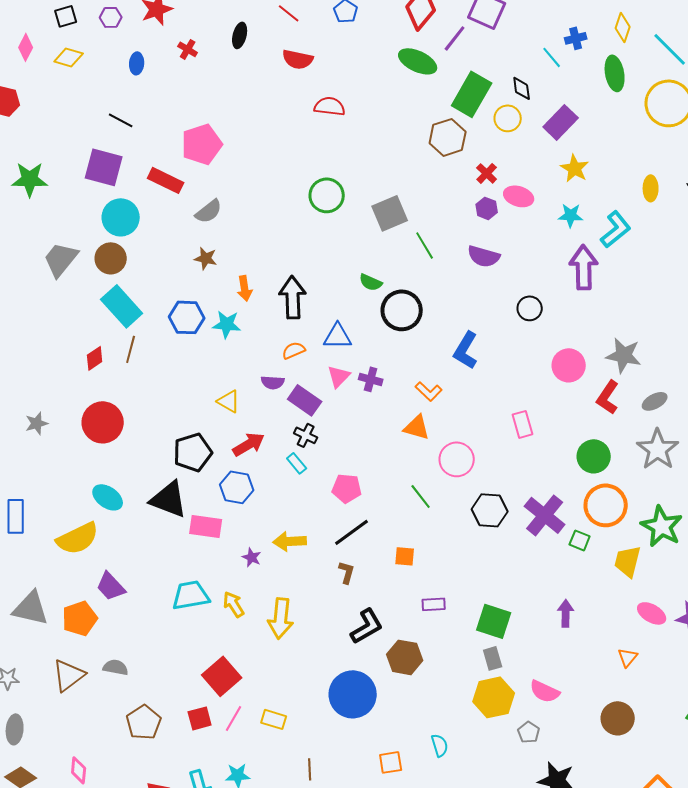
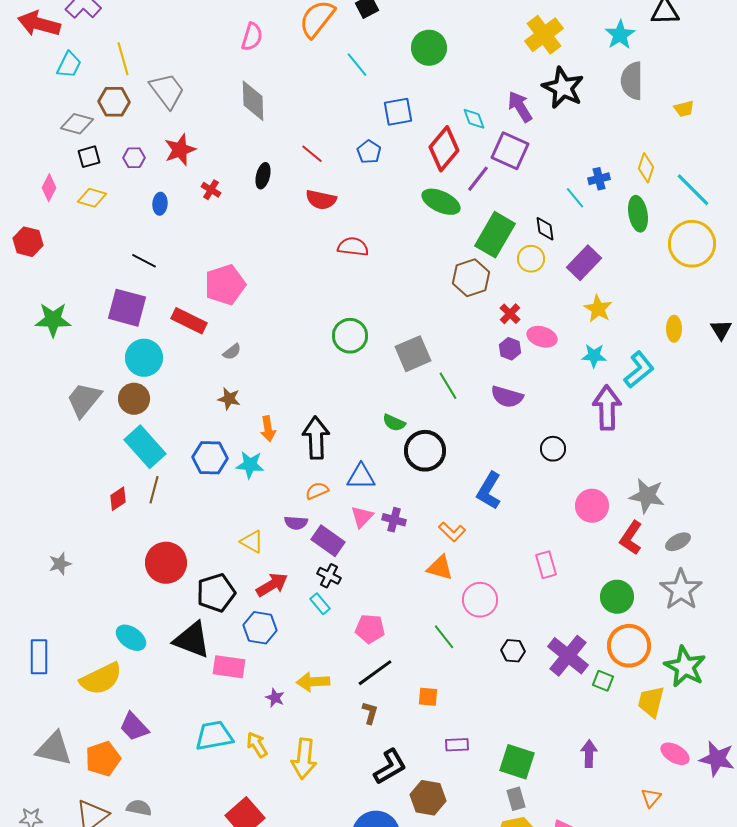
gray semicircle: (209, 211) -> (232, 352), size x0.7
red circle: (103, 422) -> (166, 563), moved
black hexagon: (490, 510) -> (513, 651), size x0.7

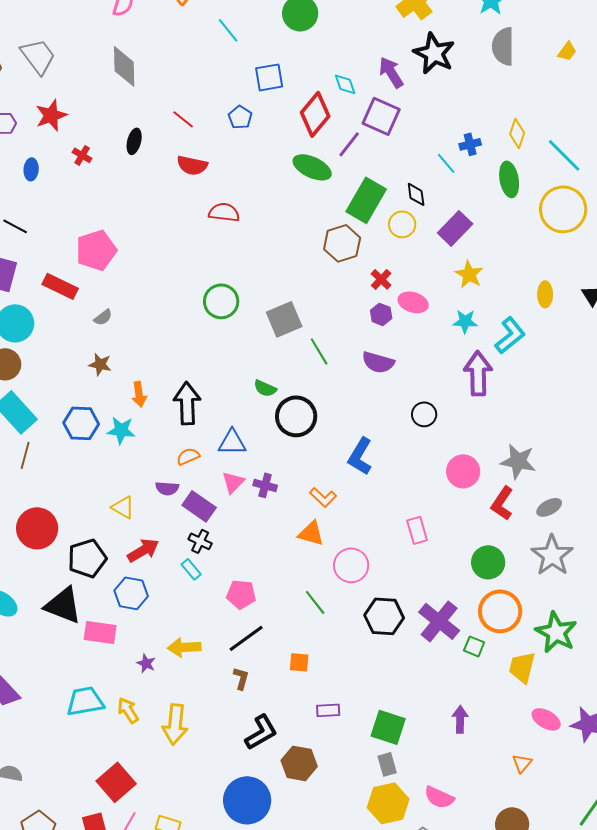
yellow trapezoid: (684, 109) -> (567, 51), moved, turned -40
black hexagon: (513, 651) -> (384, 616), size x1.6

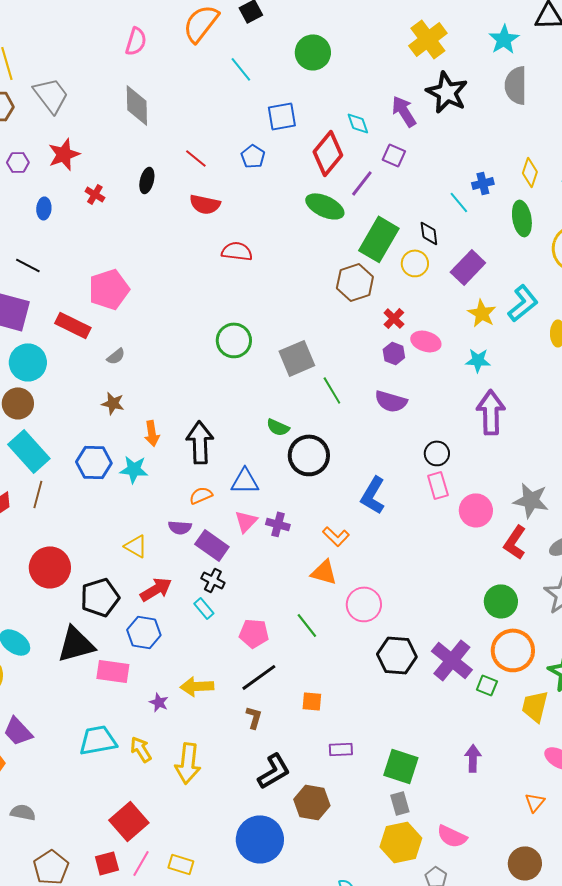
purple square: (381, 116) -> (394, 155), size x0.6
cyan L-shape: (510, 335) -> (523, 303), moved
pink rectangle: (417, 530) -> (438, 485), moved
green line: (315, 602) -> (307, 625), moved
black triangle: (63, 605) -> (76, 644), turned -36

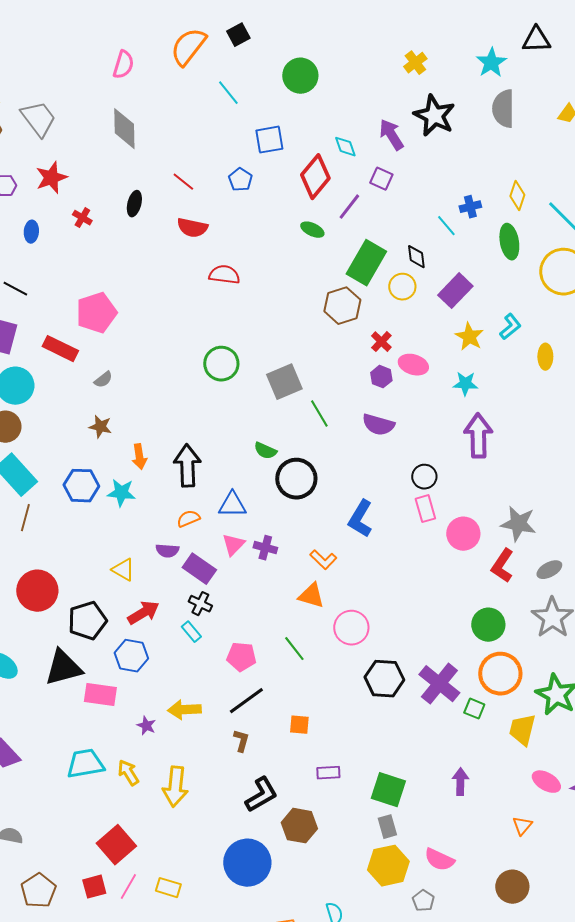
yellow cross: (428, 39) -> (415, 63), size x0.6
green ellipse: (325, 206) -> (312, 230), size x0.6
cyan L-shape: (523, 303) -> (510, 327), size x0.7

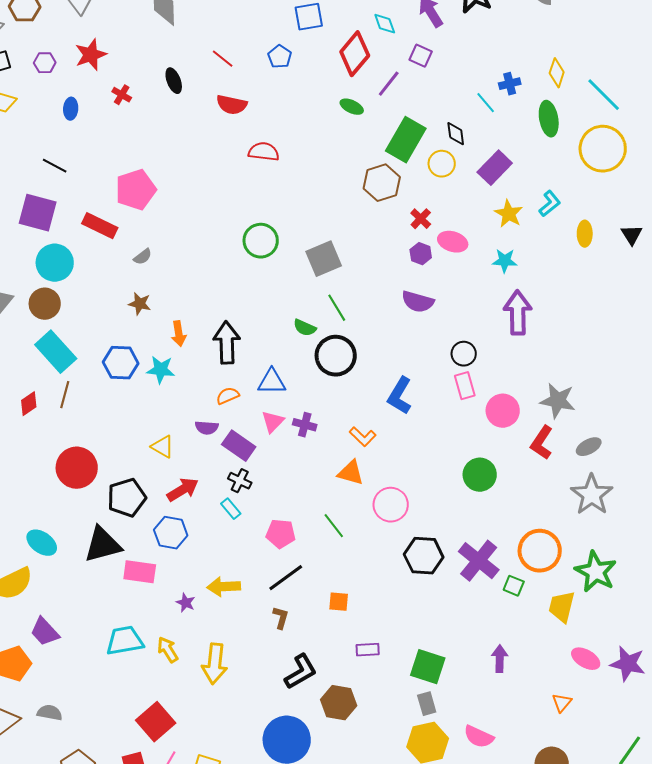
black ellipse: (134, 204) -> (174, 81), turned -35
green line: (319, 414) -> (337, 308), moved
green circle: (488, 625) -> (480, 475), moved

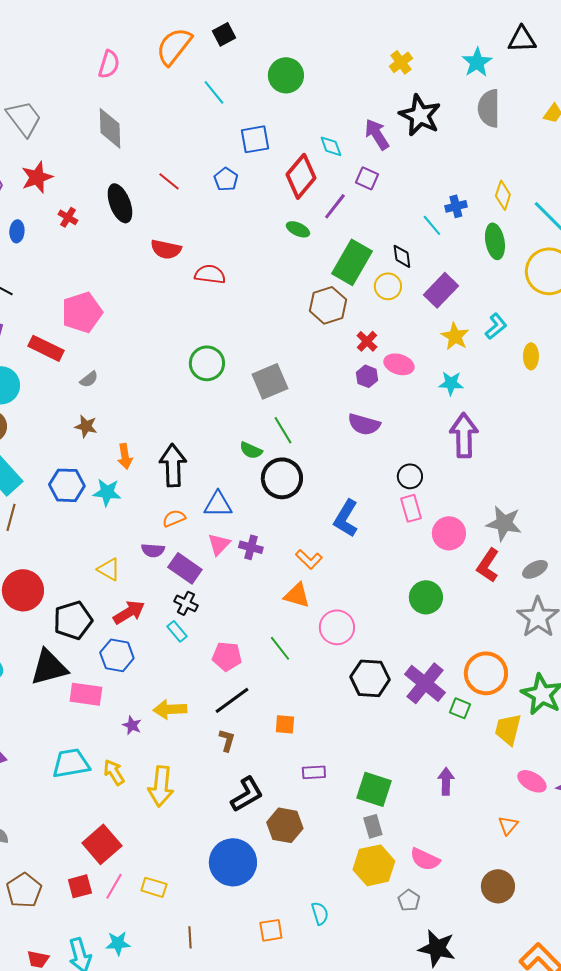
black ellipse: (174, 81) -> (120, 203), size x1.5
red semicircle: (232, 105) -> (166, 249), moved

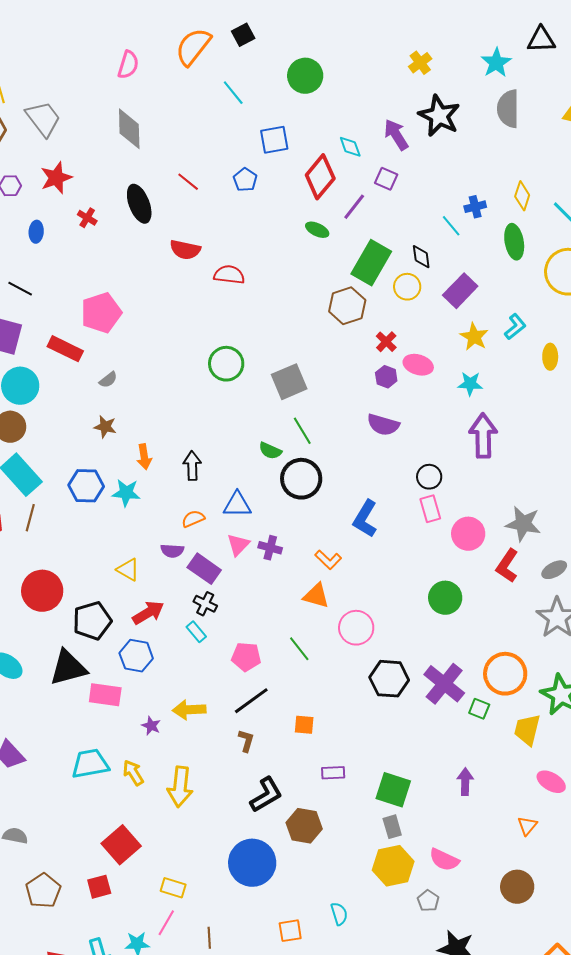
black arrow: (173, 465) -> (192, 466), size x0.7
pink line: (114, 886) -> (166, 923), moved

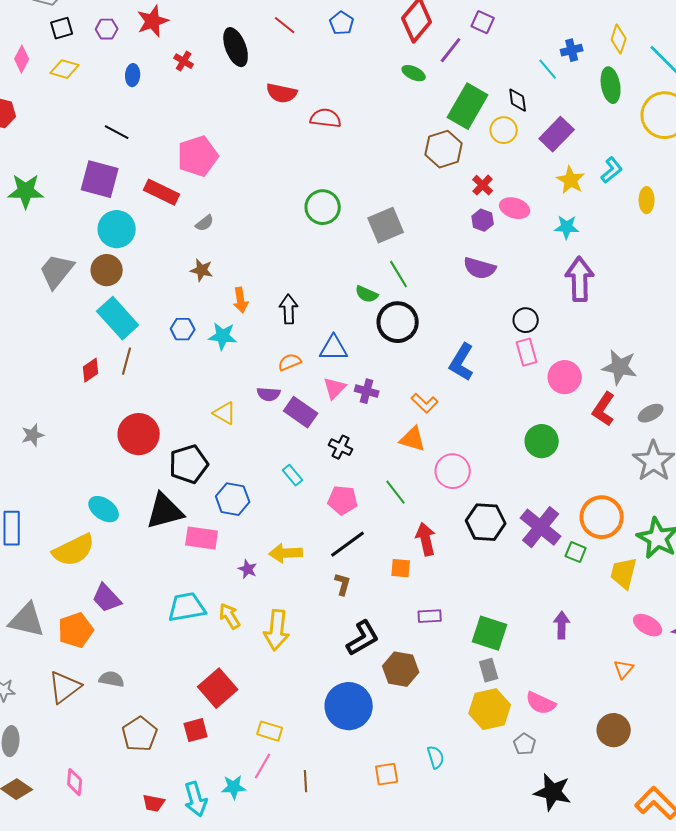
blue hexagon: (86, 486) -> (183, 329), size x0.7
black cross: (205, 604) -> (341, 447), moved
red arrow: (148, 613) -> (426, 539), moved, turned -72

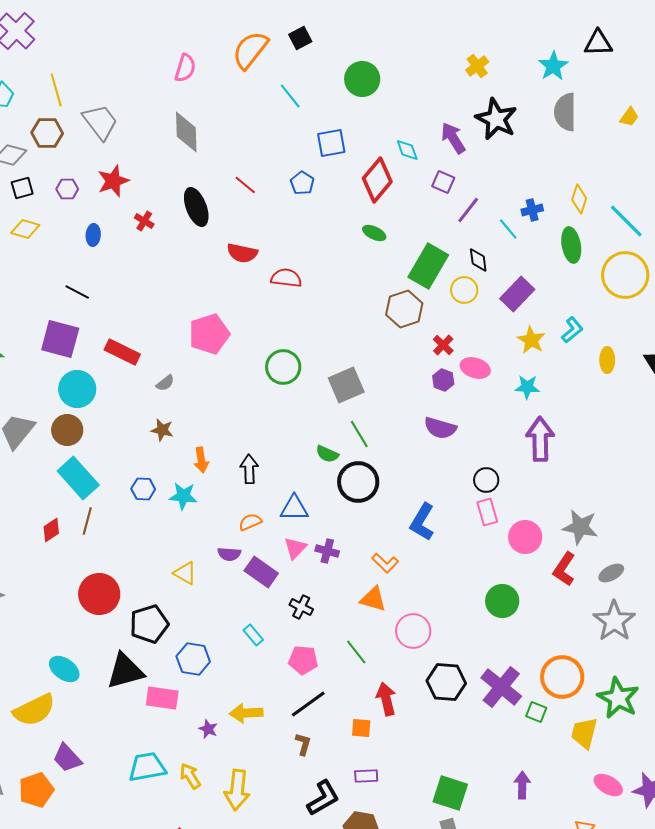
purple line: (451, 50) -> (468, 210), moved
pink pentagon: (198, 156) -> (209, 334), moved
purple rectangle: (430, 616) -> (366, 776), moved

